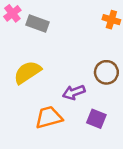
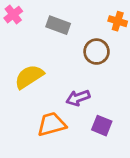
gray rectangle: (37, 23) -> (58, 25), moved
brown circle: (106, 72) -> (97, 52), moved

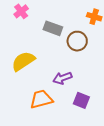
pink cross: (13, 15) -> (21, 11), moved
gray rectangle: (58, 25) -> (53, 28), moved

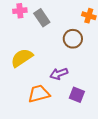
pink cross: (21, 11) -> (20, 11), turned 32
gray rectangle: (53, 28) -> (42, 18), moved, turned 36

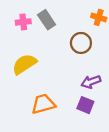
pink cross: (20, 11) -> (23, 22), moved
purple arrow: (59, 74) -> (91, 82), moved

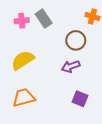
purple arrow: (91, 82) -> (71, 66), moved
orange trapezoid: (43, 104) -> (24, 98), moved

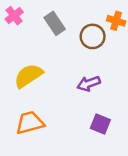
pink cross: (22, 21) -> (14, 16), moved, turned -32
brown circle: (76, 40) -> (93, 36), moved

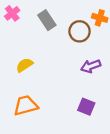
yellow semicircle: (28, 76) -> (24, 65), size x0.7
purple arrow: (89, 84) -> (91, 66), moved

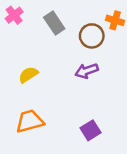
purple arrow: (91, 66) -> (87, 71), moved
purple square: (86, 107) -> (90, 130), moved, turned 36

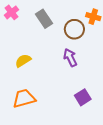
purple arrow: (87, 71) -> (70, 58), turned 84
purple square: (90, 130) -> (83, 97), moved

